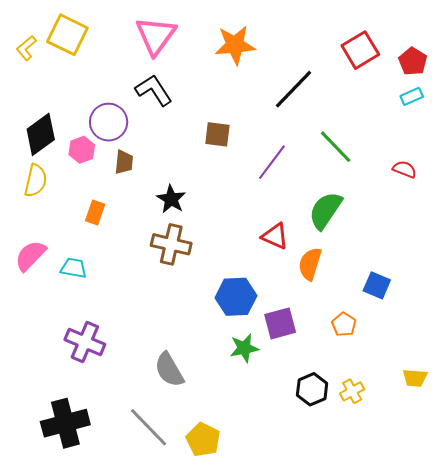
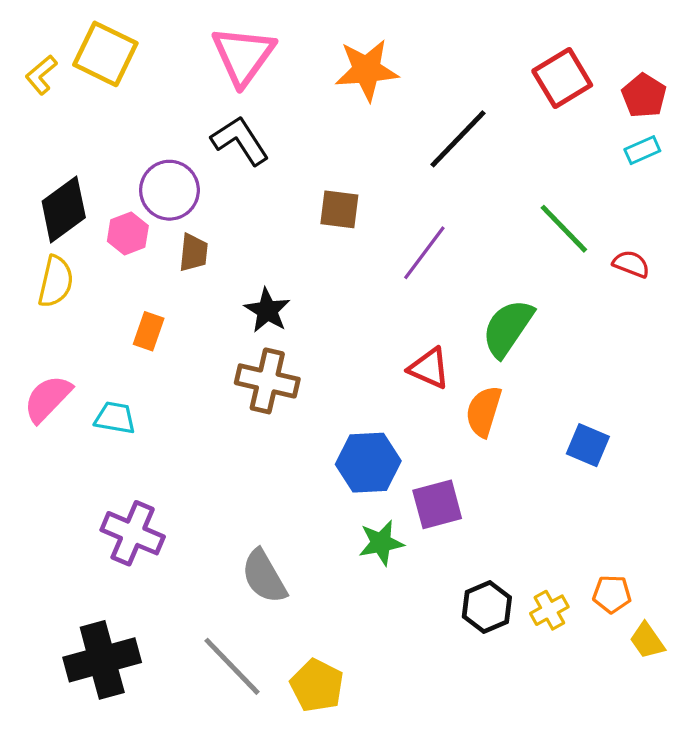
green line: (336, 147) -> (564, 229), moved
orange pentagon: (344, 325) -> (612, 594), moved, turned -30
yellow trapezoid: (415, 378) -> (647, 641), moved, turned 50

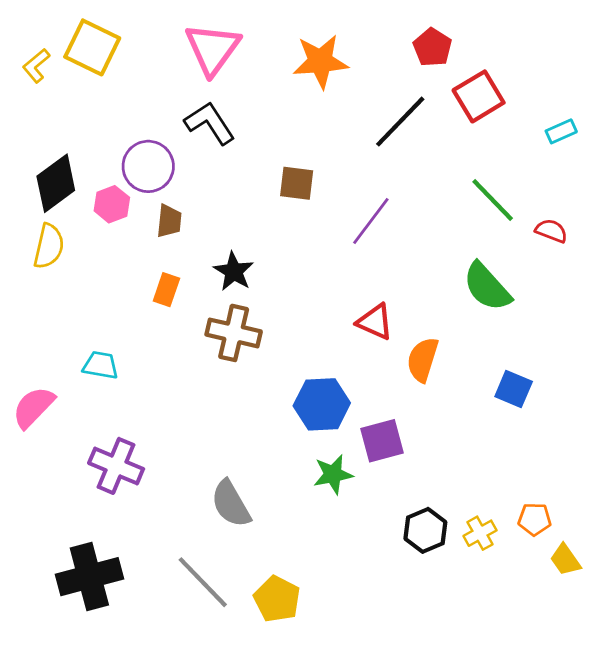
red square: (562, 78) -> (479, 96), moved
red pentagon: (644, 96) -> (432, 47), moved
green semicircle: (508, 328) -> (487, 287), moved, turned -76
orange rectangle: (149, 331) -> (166, 290), moved
pink semicircle: (48, 399) -> (33, 407), moved

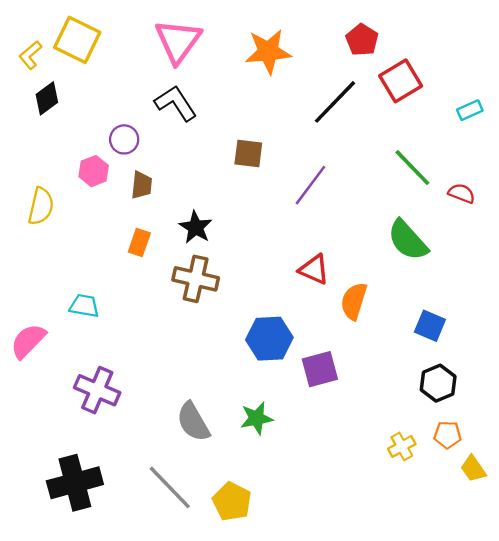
purple circle: (148, 166) -> (124, 139), size x0.7
black diamond: (56, 183) -> (47, 98), moved, size x0.7
green star: (333, 474) -> (257, 418), moved
black hexagon: (425, 530) -> (438, 383), moved

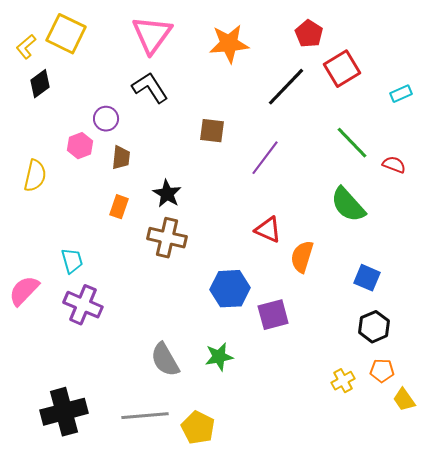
cyan trapezoid: (84, 306) -> (72, 261), turned 64
purple cross: (97, 390) -> (83, 305), moved
gray line: (170, 487) -> (145, 416), turned -51

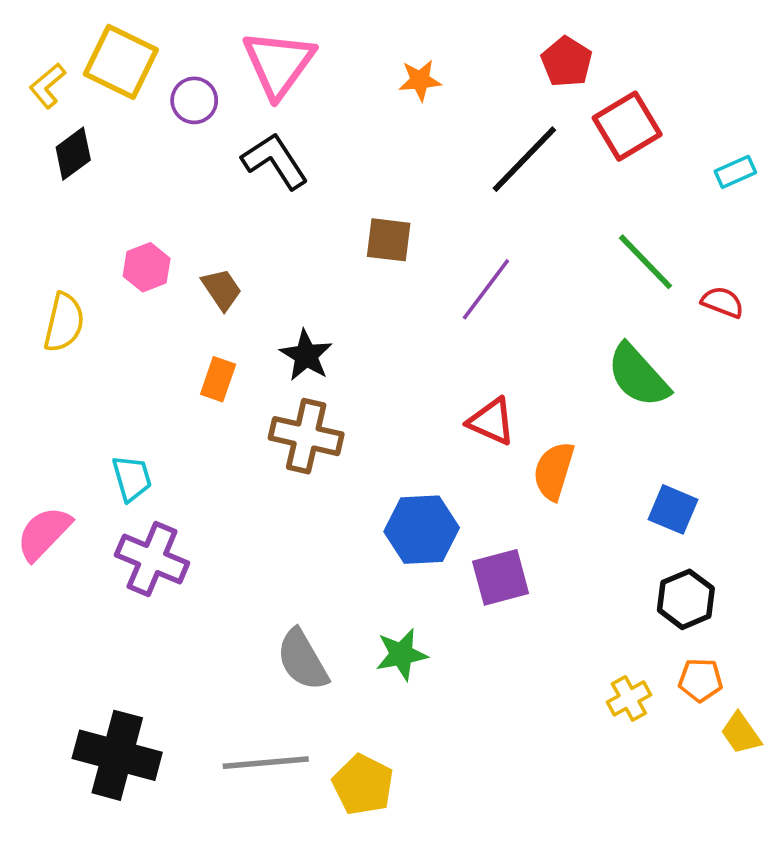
orange star: (229, 44) -> (420, 80), size x0.6
purple circle: (106, 119) -> (194, 100), moved
brown trapezoid: (121, 158) -> (222, 289), turned -40
black cross: (64, 412) -> (117, 755), turned 30

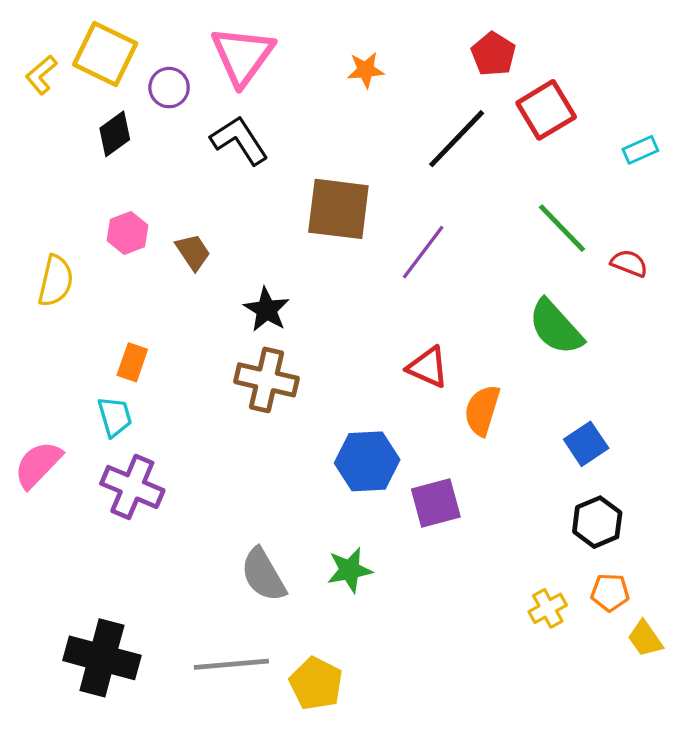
black diamond: (73, 154) -> (115, 134), moved
brown square: (389, 240) -> (338, 209), size x1.6
orange rectangle: (218, 379) -> (132, 362), moved
blue square: (673, 509) -> (586, 444), turned 33

